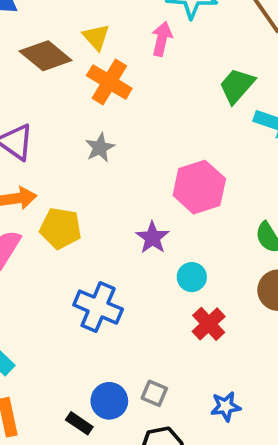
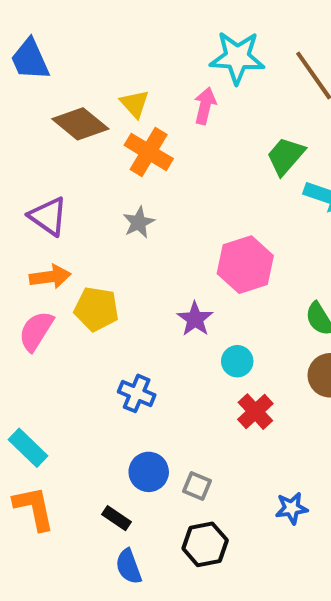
blue cross: (98, 307) -> (137, 393), size x0.7
blue circle: (109, 401) -> (149, 472), moved
blue star: (226, 406) -> (292, 508), moved

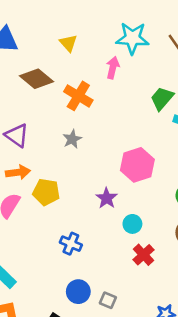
yellow triangle: (135, 104) -> (68, 43), moved

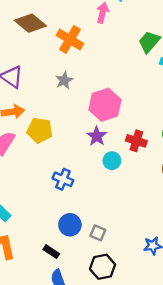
pink hexagon: (137, 165) -> (105, 105), moved
cyan circle: (132, 224) -> (112, 161), moved
red cross: (143, 255) -> (136, 141), moved, turned -30

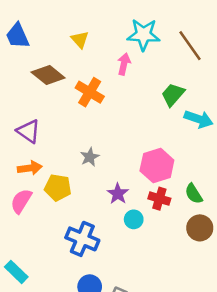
gray star: (64, 80) -> (90, 157), moved
pink hexagon: (105, 105) -> (157, 166), moved
blue cross: (63, 179) -> (82, 239), size x1.5

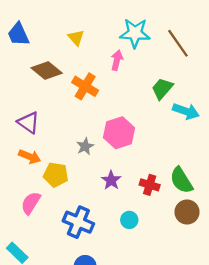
pink hexagon: (157, 166) -> (119, 133), moved
orange arrow: (30, 168) -> (30, 157), turned 30
green semicircle: (194, 194) -> (181, 180), size x1.4
pink semicircle: (21, 201) -> (31, 203), moved
cyan circle: (134, 219) -> (129, 220), moved

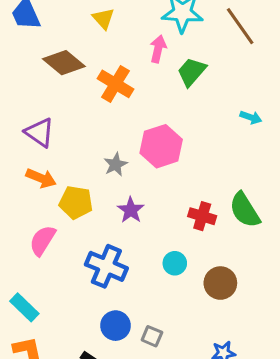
green trapezoid: (162, 89) -> (191, 72), moved
cyan arrow: (186, 111) -> (251, 117), size x0.6
purple star: (111, 180) -> (131, 210), moved
brown circle: (187, 212) -> (220, 283), moved

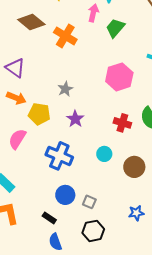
pink hexagon: (161, 146) -> (119, 77), moved

